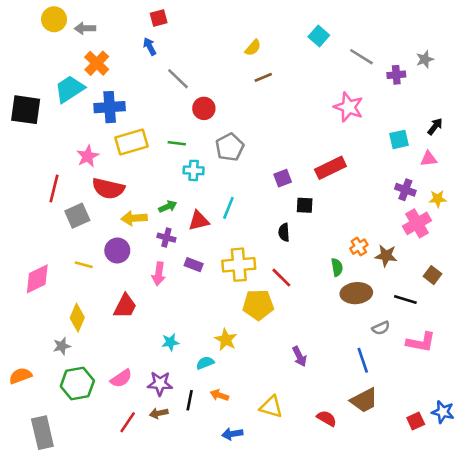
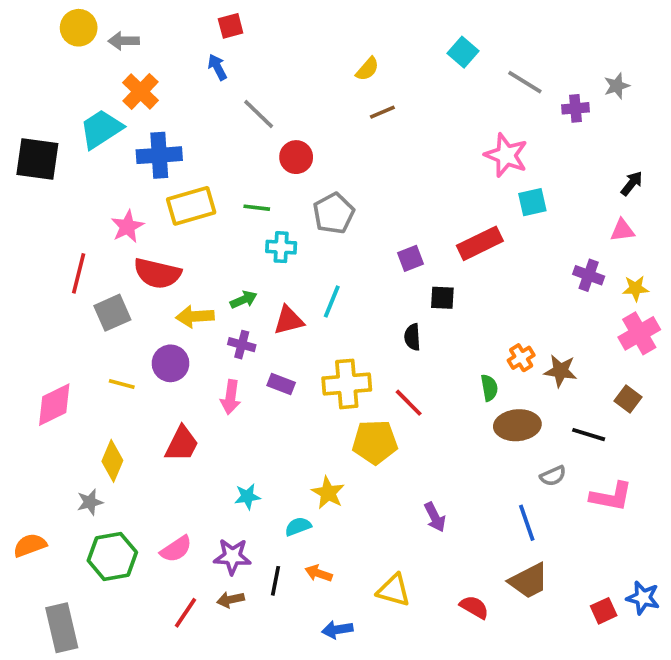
cyan square: (399, 139) -> (532, 202), moved
pink cross: (417, 223) -> (639, 333), moved

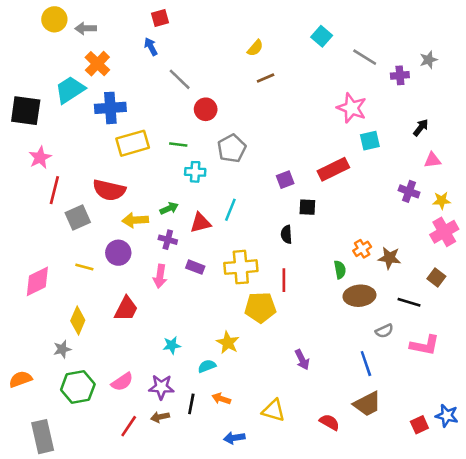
black arrow: (632, 183) -> (421, 128), moved
pink star: (127, 226) -> (40, 158), moved
red line: (409, 403) -> (284, 280), turned 45

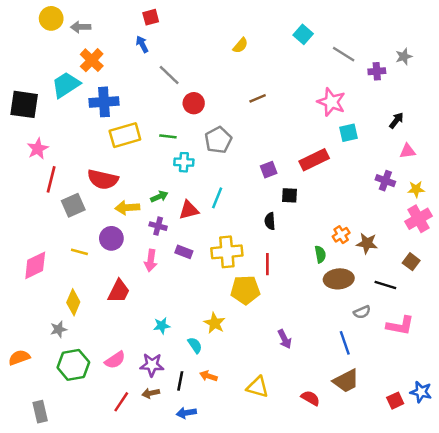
brown line: (266, 78) -> (258, 98), moved
cyan semicircle: (207, 366) -> (195, 345), turned 77
gray rectangle: (43, 437) -> (40, 412), size x0.7
blue arrow: (234, 438) -> (186, 413), moved

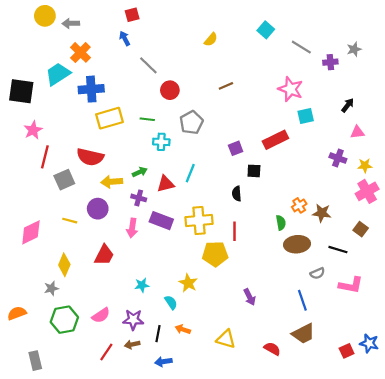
purple rectangle: (184, 252) -> (161, 221), size x1.5

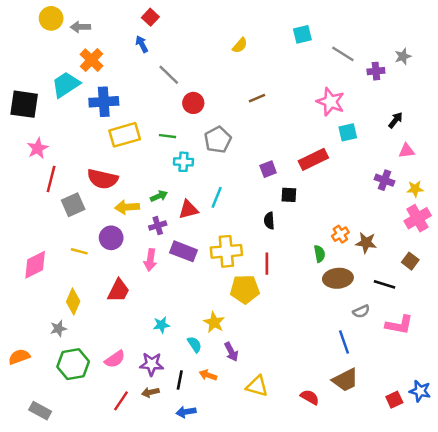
red square: (132, 15) -> (150, 17), turned -32
cyan square: (266, 30) -> (302, 34), turned 35
purple cross: (139, 198) -> (158, 226), turned -32
purple arrow: (250, 297) -> (231, 352), moved
gray rectangle: (35, 361) -> (40, 411), turned -48

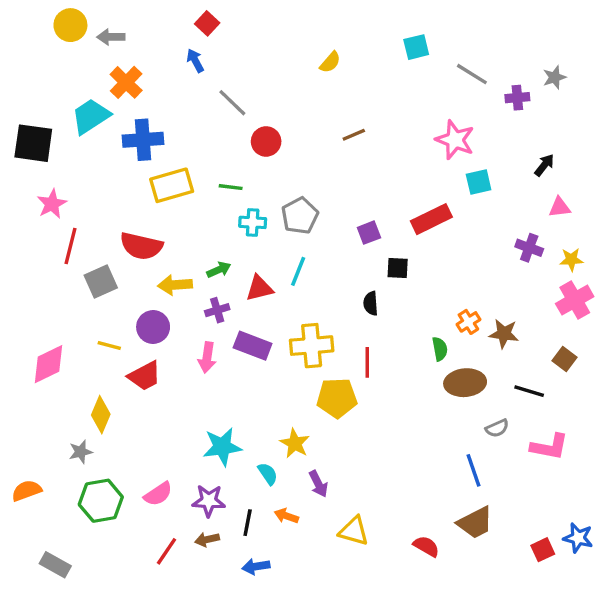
gray pentagon: (218, 140) -> (300, 216), moved
red trapezoid: (118, 291) -> (145, 376), moved, turned 35
cyan star: (161, 325) -> (222, 447), size x1.6

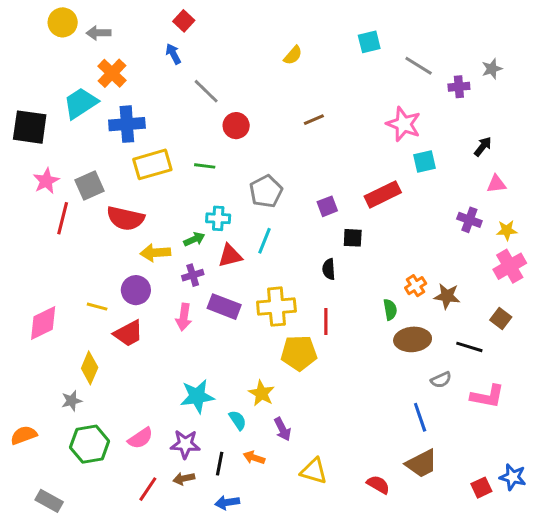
cyan cross: (253, 222) -> (218, 218), moved
gray square: (101, 281) -> (90, 185), moved

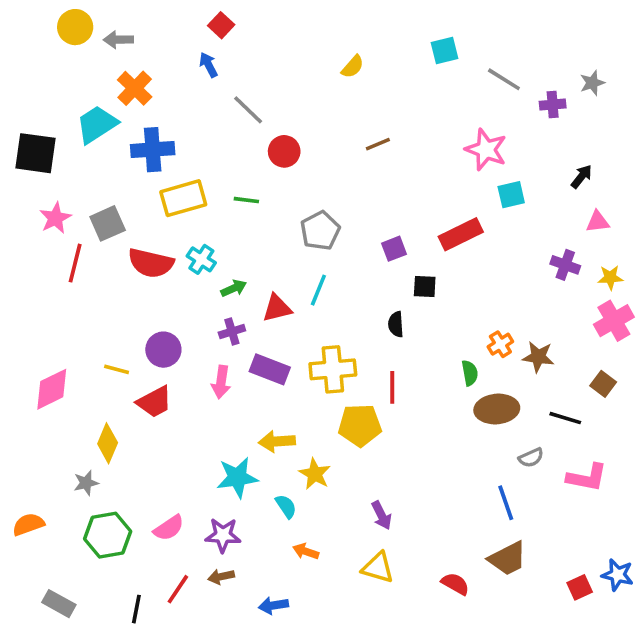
cyan cross: (218, 218) -> (201, 259), moved, turned 30
yellow arrow: (155, 253) -> (277, 441), moved
purple arrow: (282, 429) -> (381, 515), moved
black line: (220, 464) -> (136, 609), moved

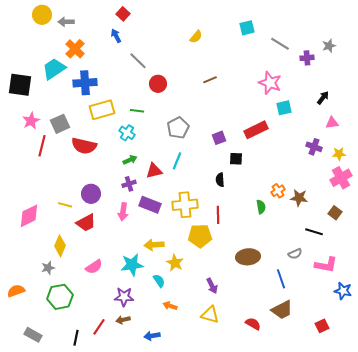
cyan cross: (201, 259) -> (127, 133), moved
brown ellipse: (497, 409) -> (248, 257), moved
pink semicircle: (169, 528) -> (94, 267), moved
blue star: (617, 575) -> (343, 291), moved

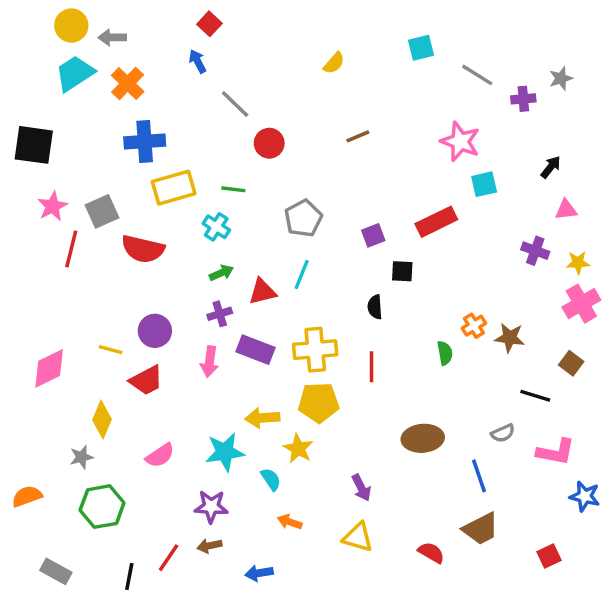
cyan trapezoid: (54, 69) -> (75, 73), moved
yellow pentagon: (200, 236) -> (319, 402), moved

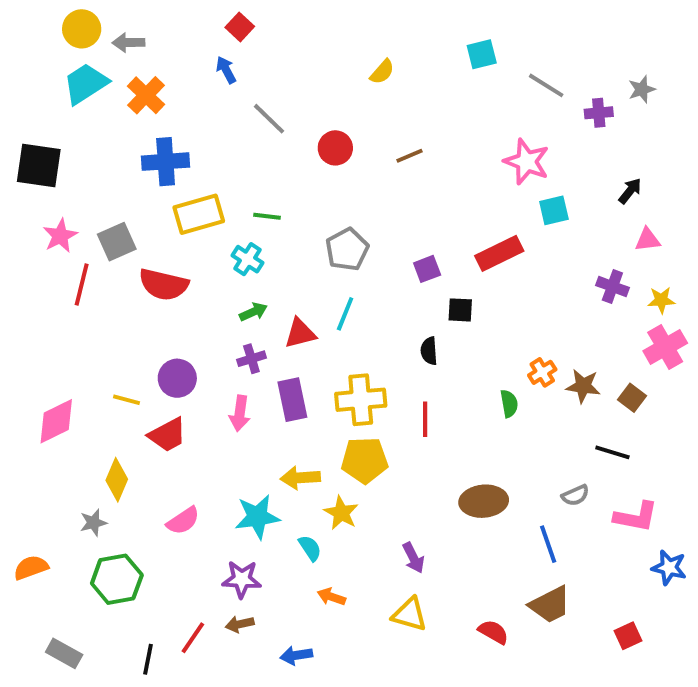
red circle: (269, 143) -> (335, 148), moved
purple rectangle: (256, 350) -> (292, 400), turned 57
brown square: (571, 363) -> (632, 398), moved

